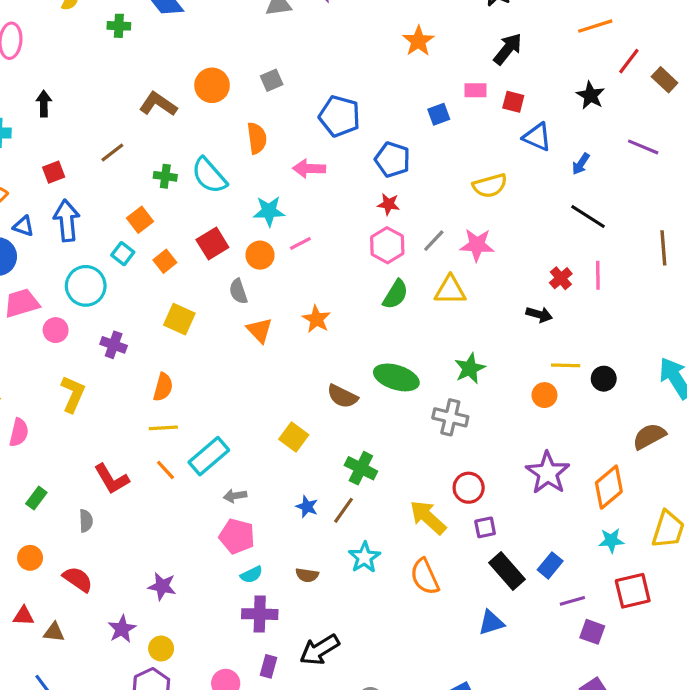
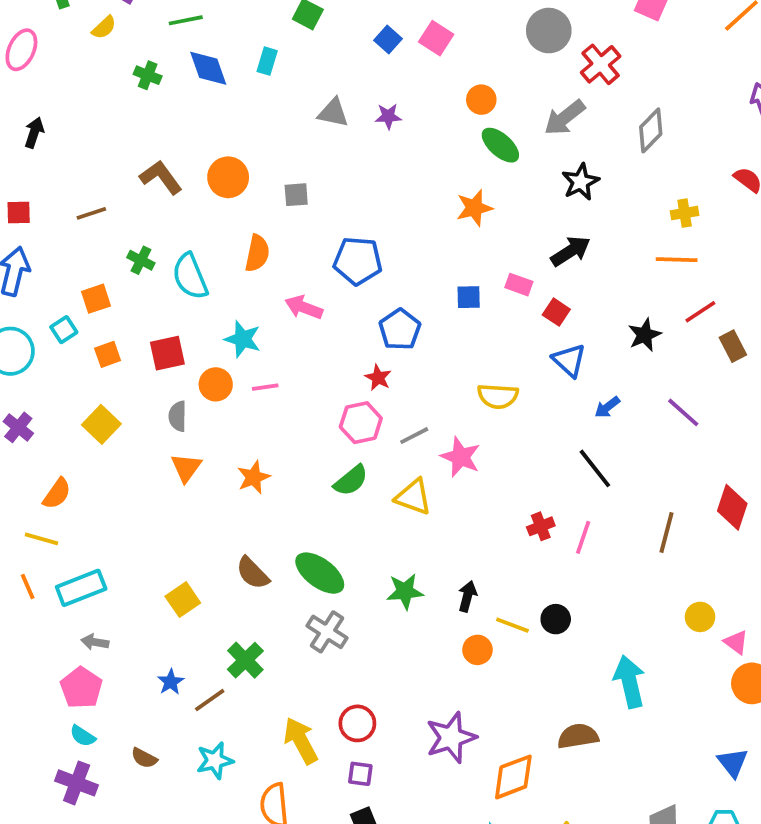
blue pentagon: (340, 116) -> (358, 261), turned -30
black arrow: (539, 314) -> (467, 596), moved, turned -110
black circle: (604, 379) -> (556, 619), moved
gray cross: (450, 417) -> (327, 632), moved
cyan semicircle: (251, 575) -> (83, 736), turned 40

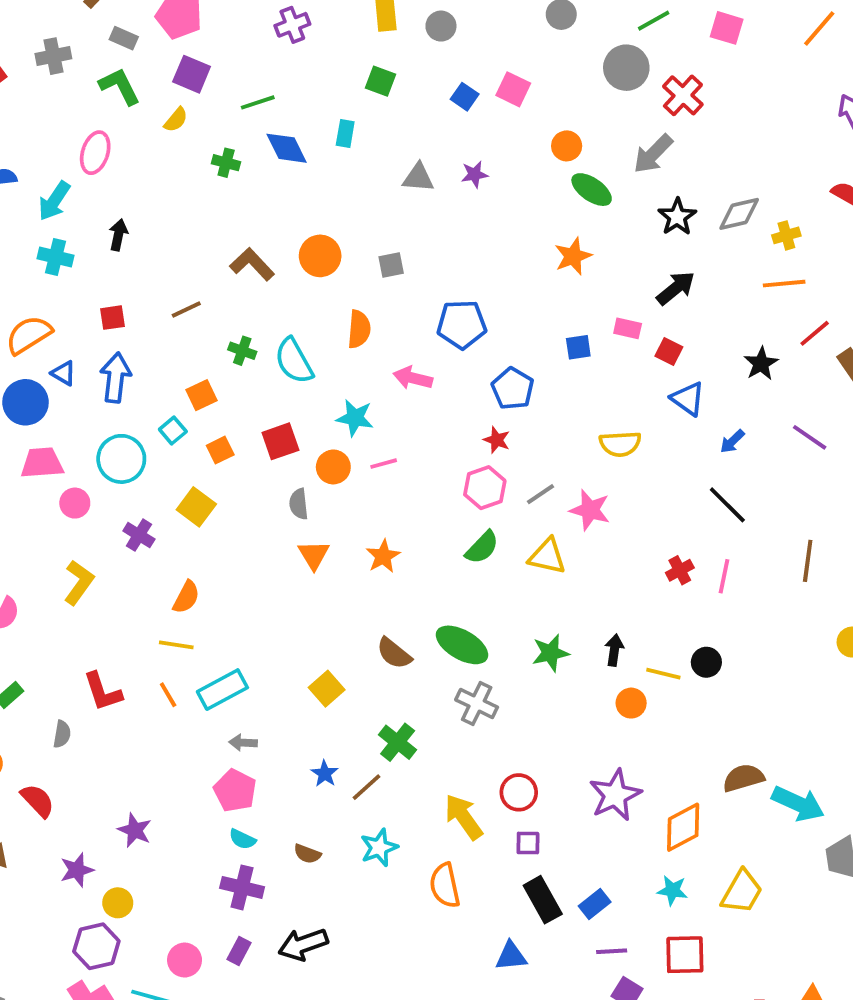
gray diamond: (651, 130) -> (739, 214), moved, turned 39
yellow square: (101, 424) -> (196, 507), moved
cyan arrow: (629, 682) -> (798, 804), moved, turned 135

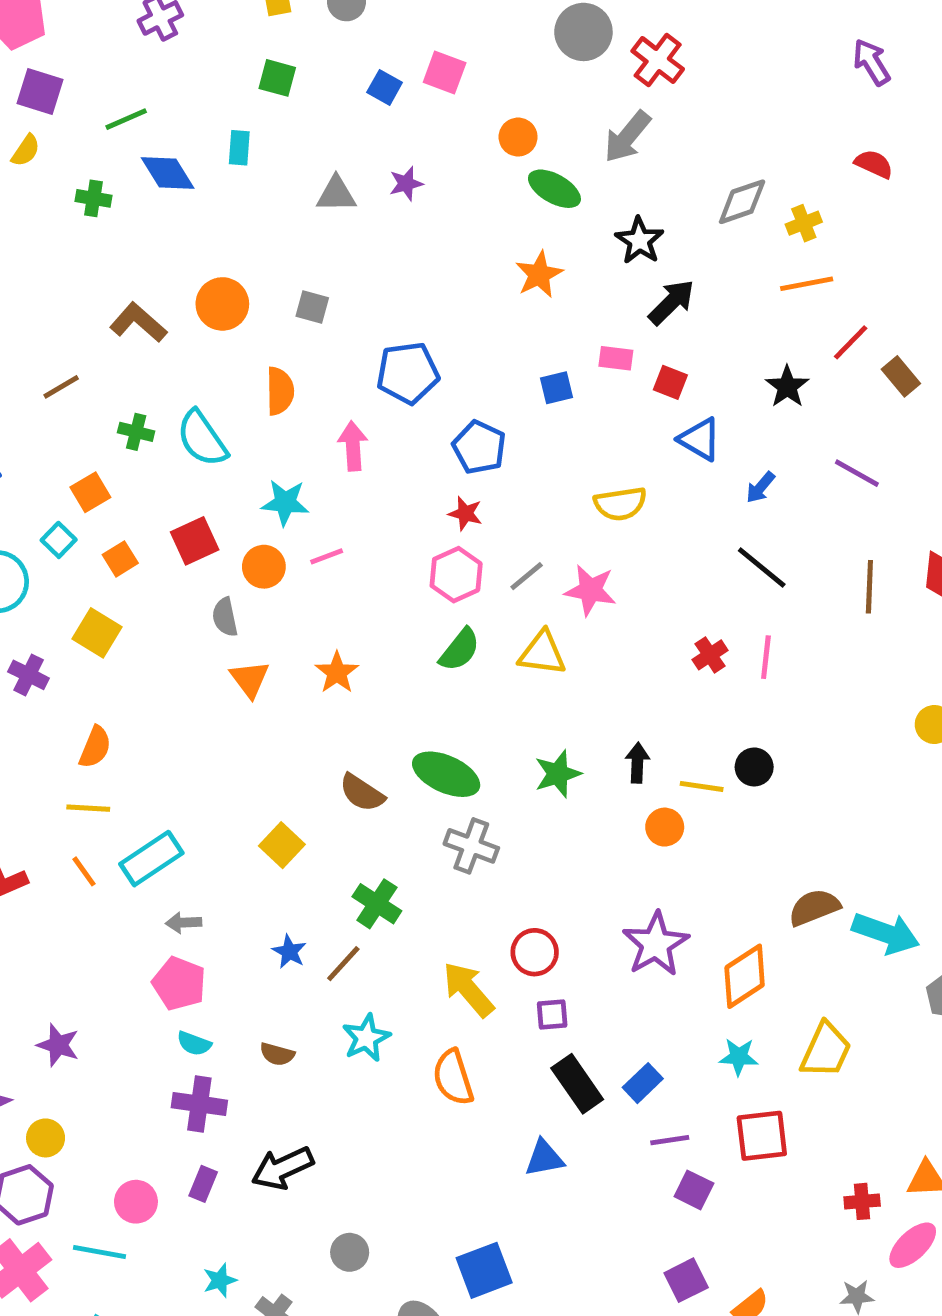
black star: (677, 217) -> (639, 241), moved
gray square: (391, 265) -> (312, 307), turned 32
pink arrow: (413, 378) -> (353, 446), turned 78
brown line: (808, 561) -> (869, 587), moved

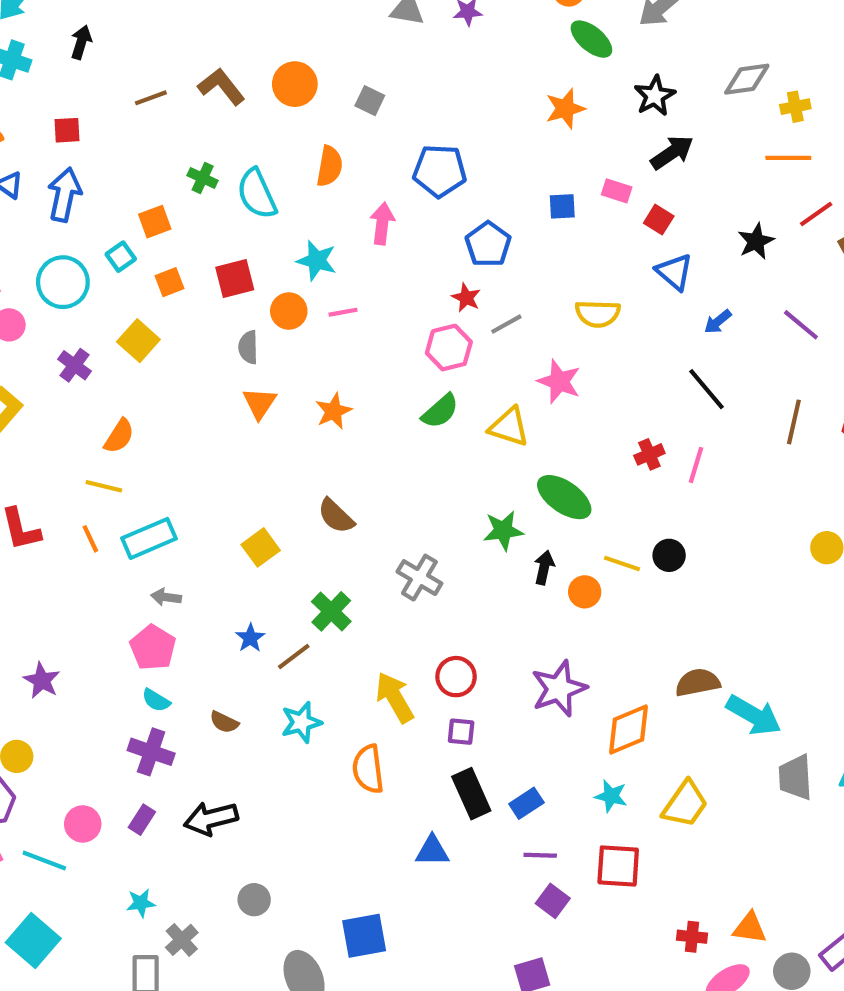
brown line: (61, 387) -> (151, 98), moved
gray line: (527, 576) -> (506, 324), moved
black arrow: (637, 763) -> (544, 567), moved
green ellipse: (446, 774) -> (564, 497), moved

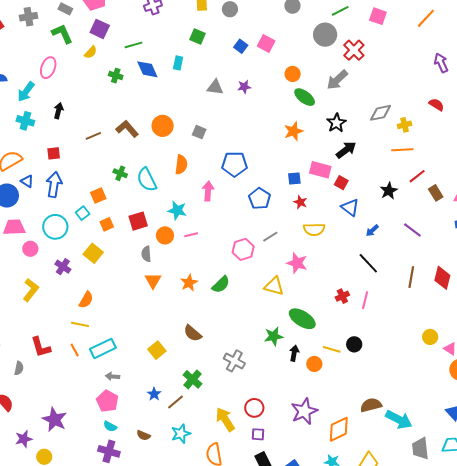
pink rectangle: (617, 191) -> (320, 170), size x1.5
red star: (466, 298) -> (300, 202), moved
green semicircle: (440, 411) -> (221, 285), moved
purple star: (42, 680) -> (55, 420), size x1.4

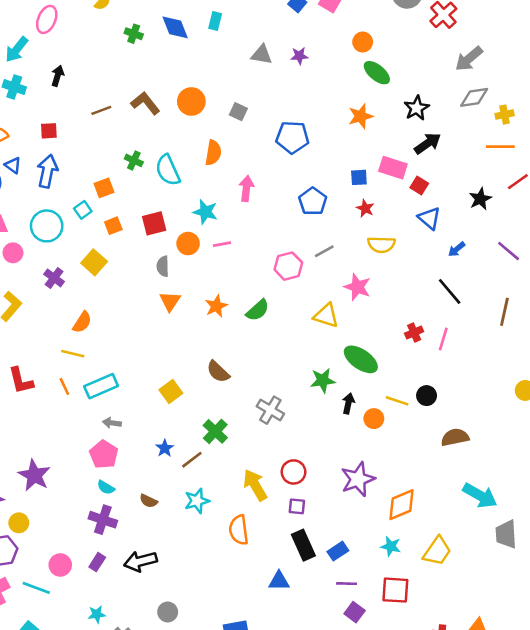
gray arrow: (337, 80) -> (469, 59), moved
blue pentagon: (234, 164) -> (292, 137), moved
brown semicircle: (371, 405) -> (455, 437), moved

